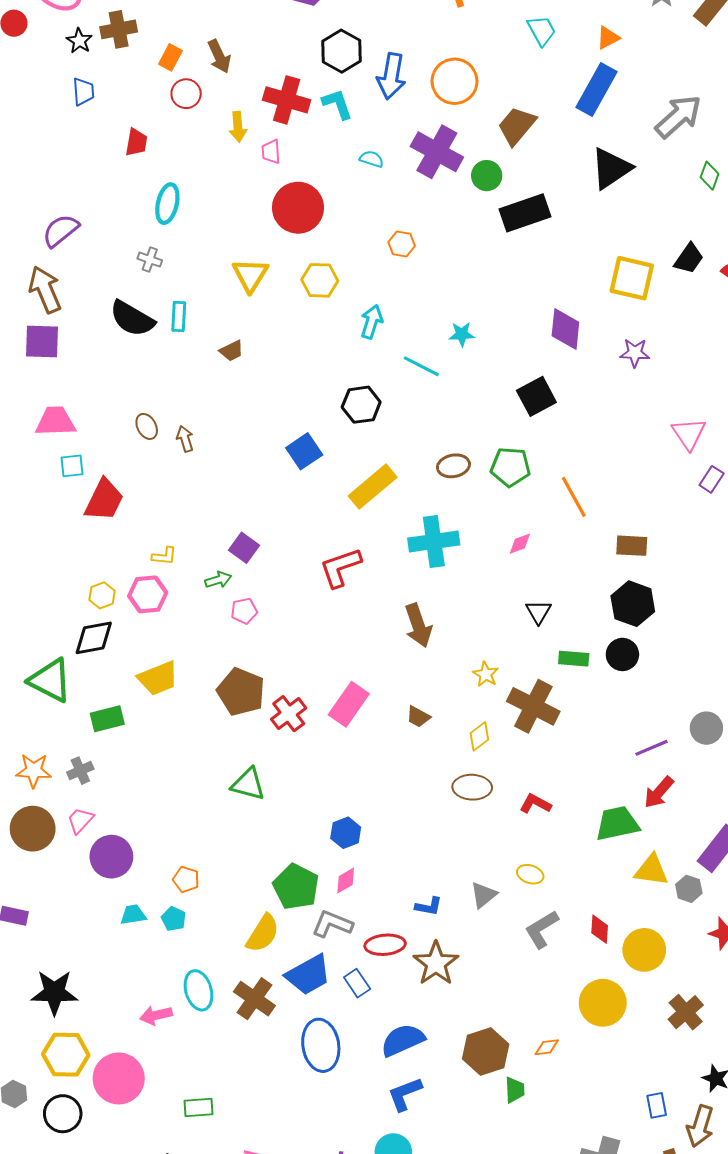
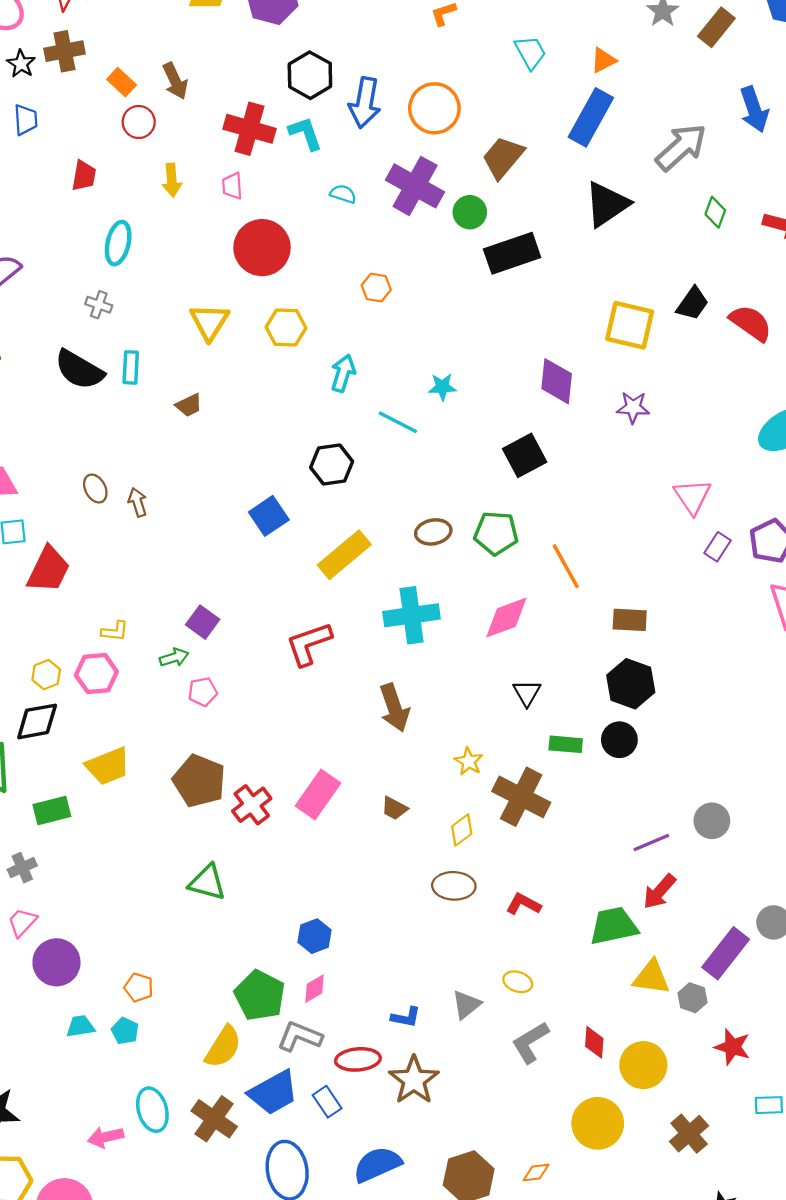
orange rectangle: (170, 57) -> (122, 82), turned -75
yellow arrow: (238, 127) -> (172, 180), moved
pink diamond: (520, 544) -> (506, 618), size x1.8

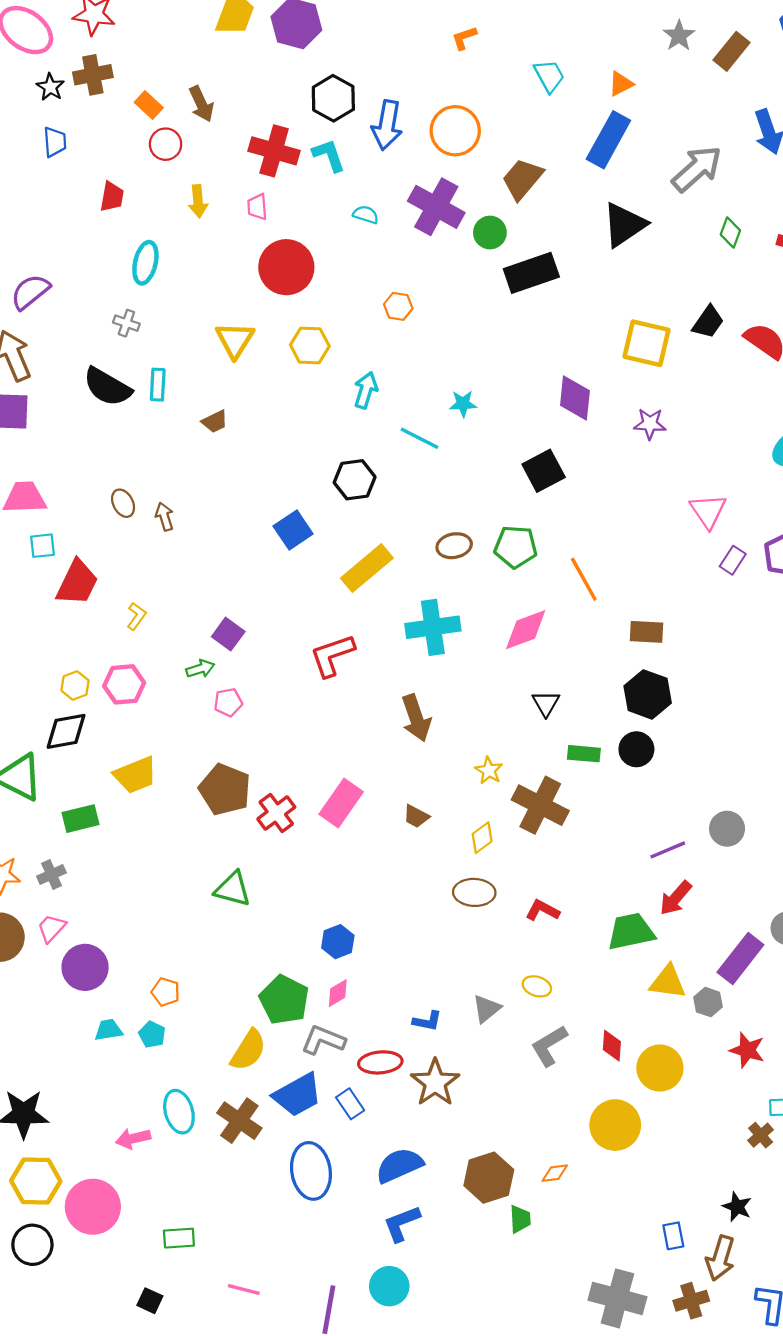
yellow L-shape: (115, 631) -> (136, 616), moved, turned -60
brown cross: (689, 1134) -> (761, 1135), moved, size x0.7

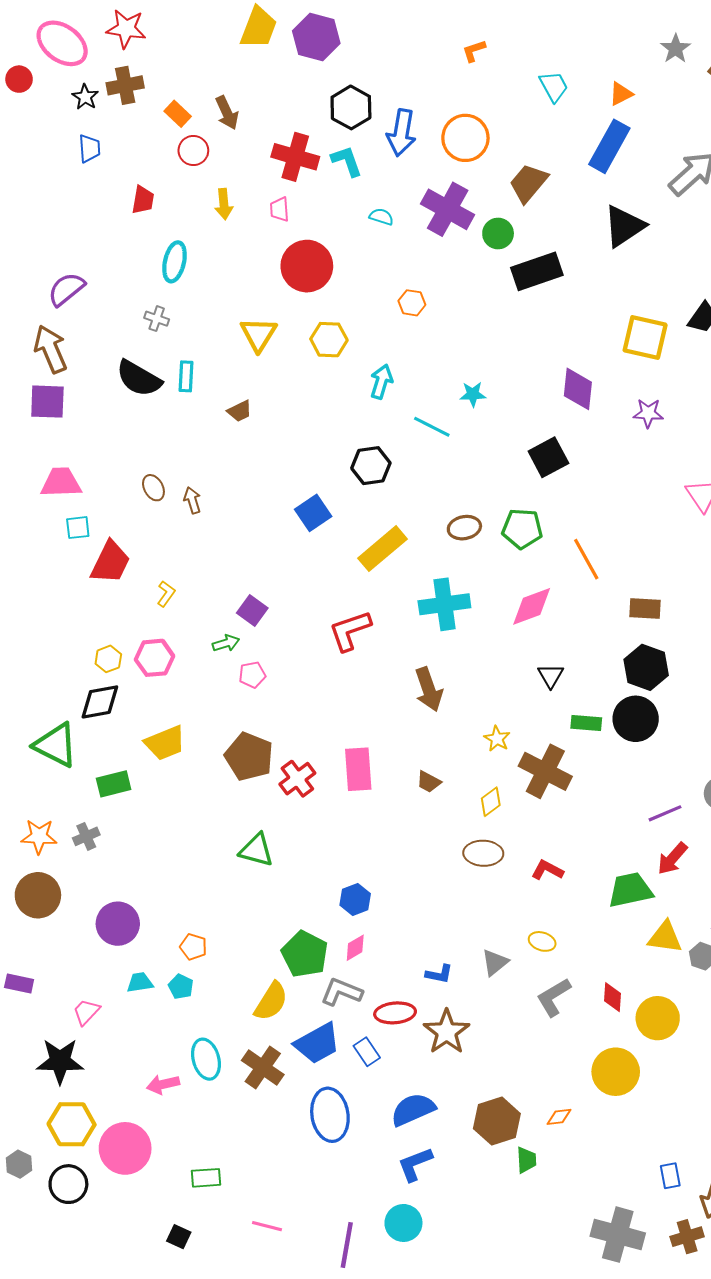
black circle: (636, 749) -> (636, 719), size x1.4
pink rectangle: (341, 803) -> (358, 769), turned -39
pink trapezoid: (51, 928) -> (86, 1012), moved

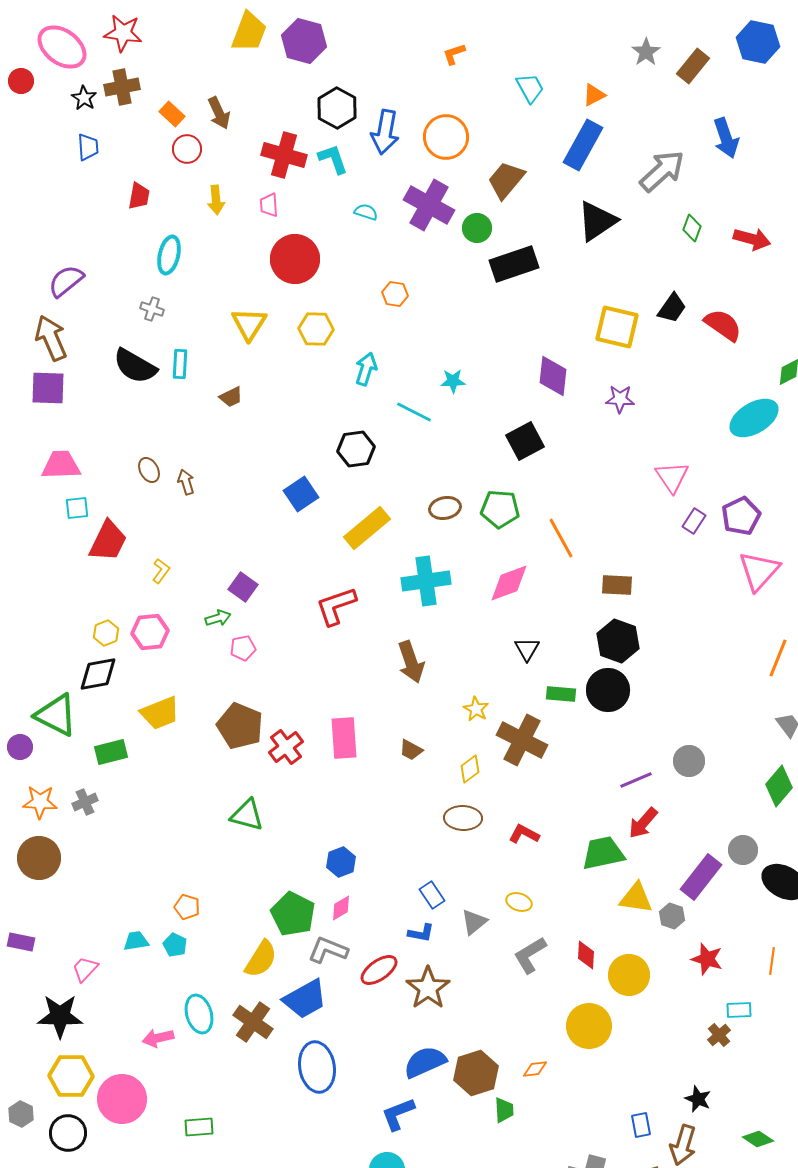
purple circle: (118, 924) -> (20, 747), moved, size x0.6
red ellipse: (395, 1013) -> (379, 970), turned -30
blue rectangle: (367, 1052) -> (432, 895), moved
blue semicircle: (413, 1110) -> (425, 1062), moved

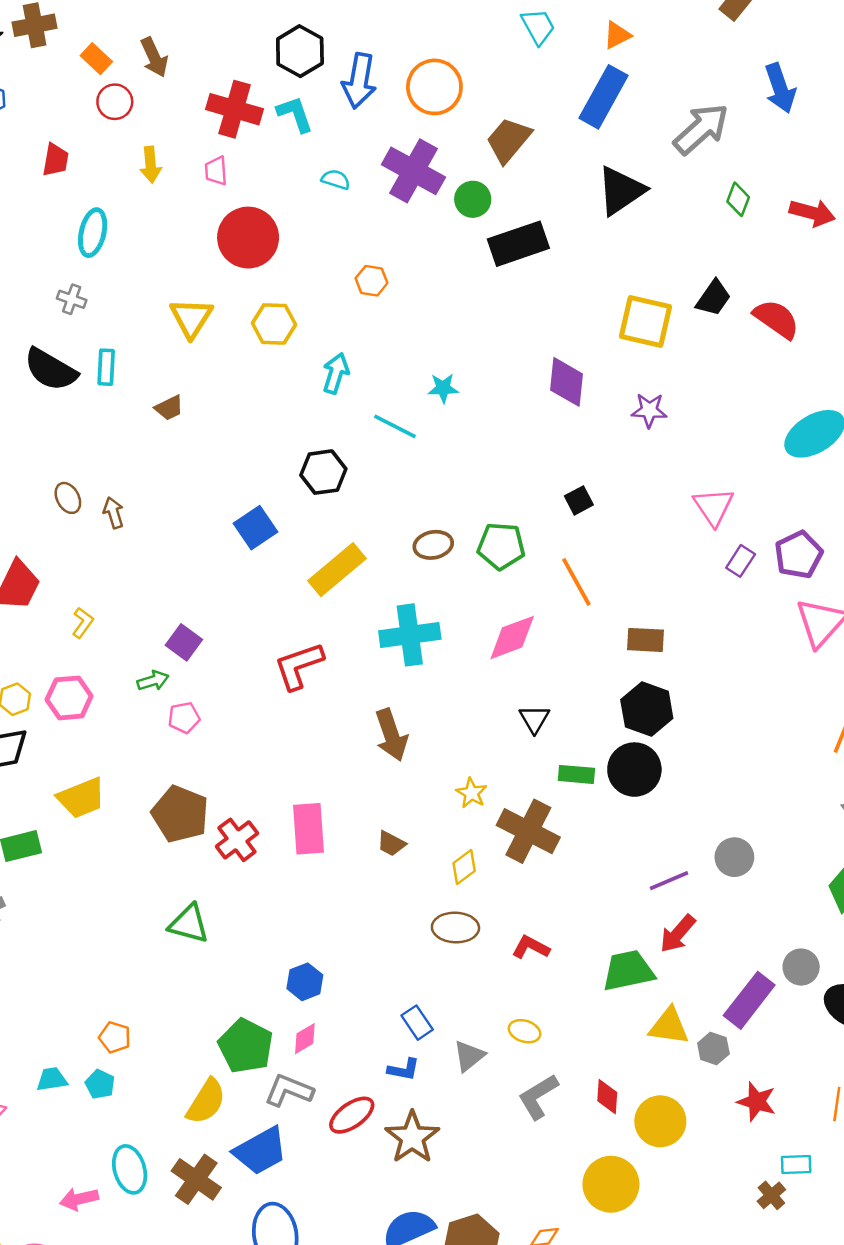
black square: (525, 441) -> (579, 500), moved, size x0.6

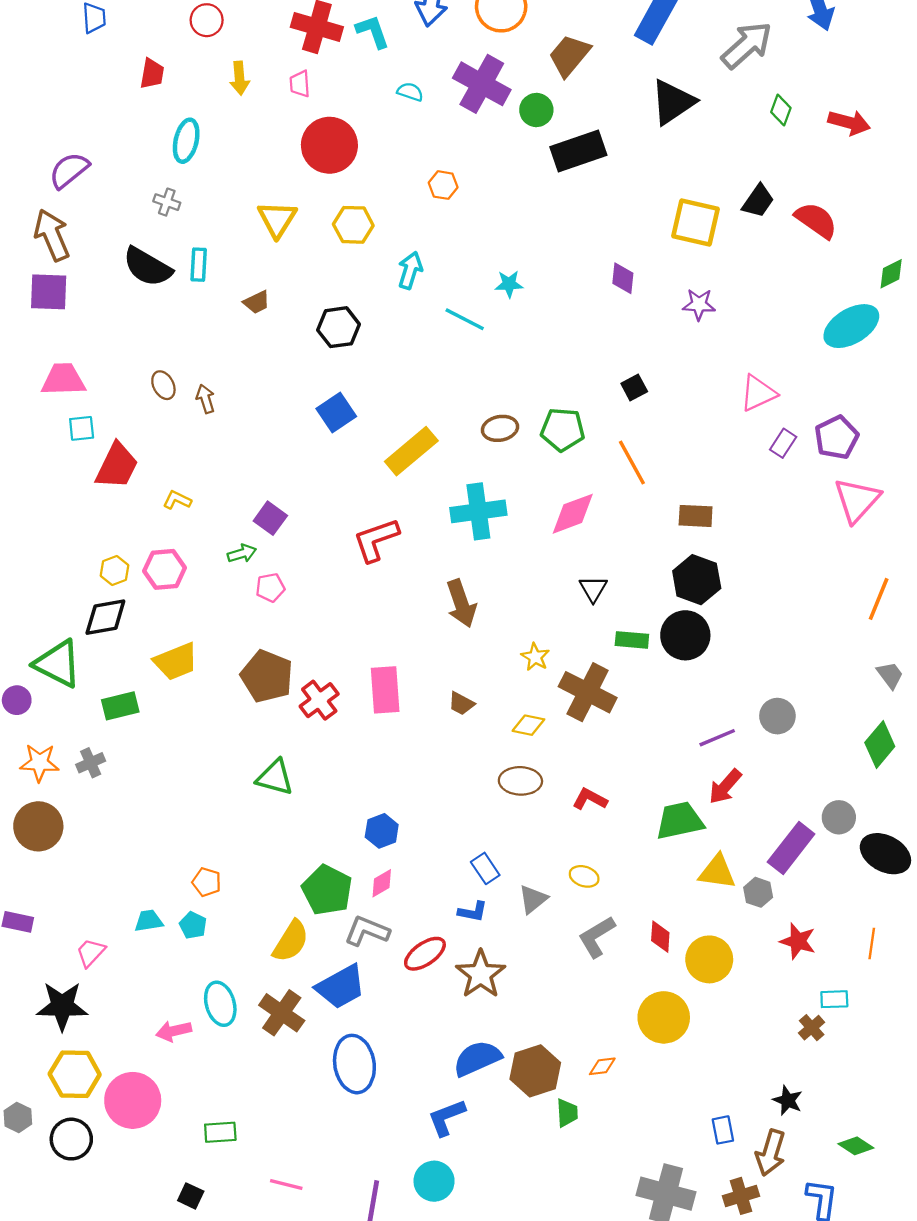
purple diamond: (567, 382) -> (623, 278), size x0.7
black hexagon: (323, 472) -> (339, 327), moved
pink triangle: (713, 507) -> (758, 393), turned 39
yellow L-shape: (83, 623) -> (177, 500), turned -100
yellow diamond: (464, 867) -> (528, 725), turned 48

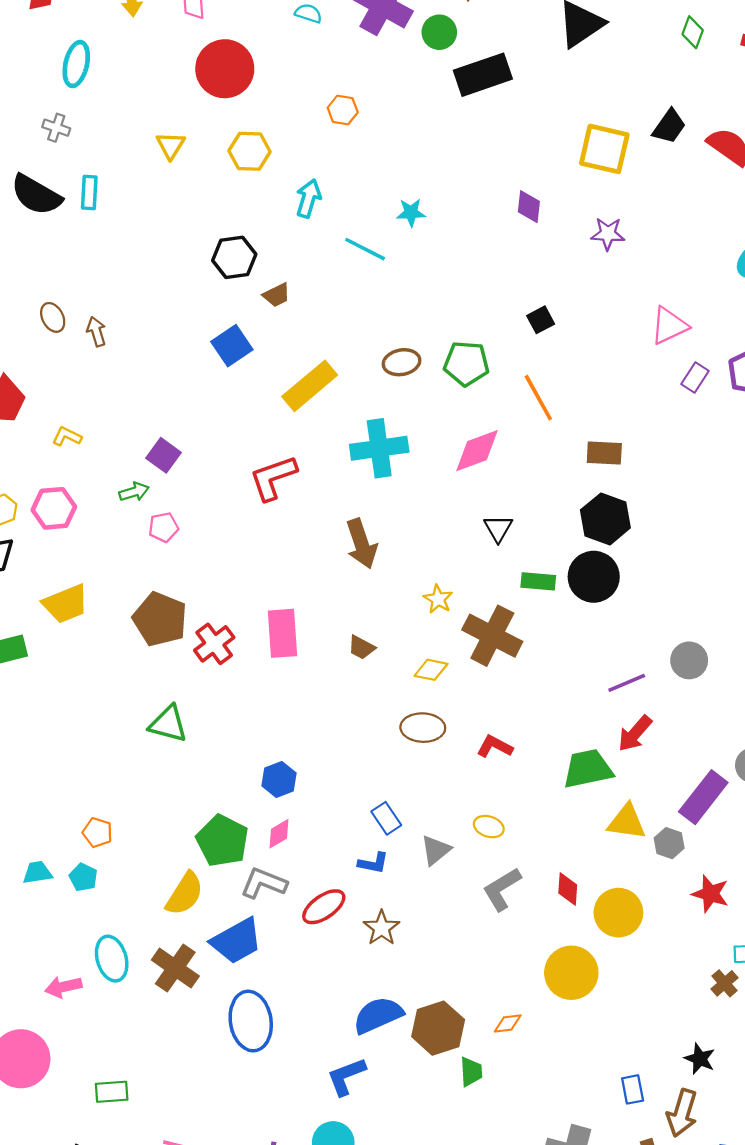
yellow triangle: (277, 219) -> (171, 145), size x0.7
brown trapezoid: (257, 302) -> (277, 295), moved
brown star: (481, 974) -> (382, 928), size x0.7

